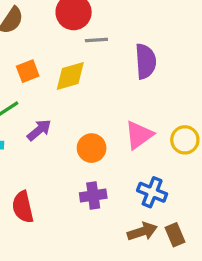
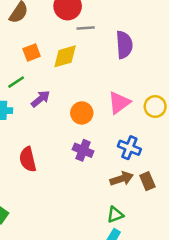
purple cross: (93, 196) -> (83, 150), turned 30

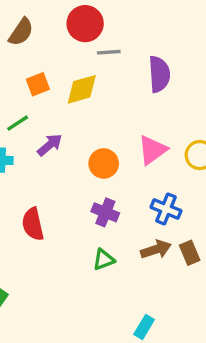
green triangle: (115, 215) -> (104, 260), moved

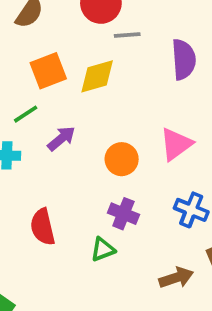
orange square: (38, 84) -> (48, 71), size x1.4
brown arrow: (156, 249) -> (176, 278), moved
green triangle: (104, 260) -> (103, 249), moved

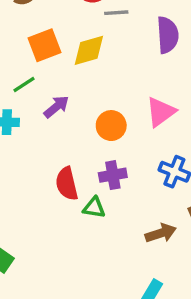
purple cross: (123, 214) -> (113, 175), turned -32
red semicircle: (43, 227) -> (67, 184), moved
green triangle: (103, 249) -> (94, 208), turned 30

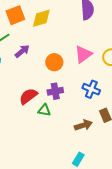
red semicircle: (67, 184) -> (28, 96), turned 66

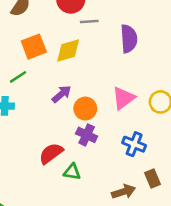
purple arrow: (22, 51) -> (62, 94), moved
purple cross: (55, 91) -> (87, 135), moved, turned 35

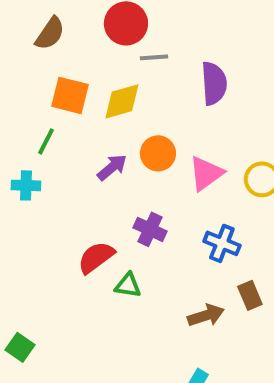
orange square: (34, 47) -> (70, 95), turned 35
green line: (18, 77) -> (46, 141), turned -30
orange circle: (85, 109) -> (158, 153), moved

